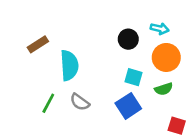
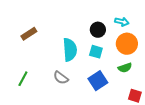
cyan semicircle: (69, 65) -> (70, 50), moved
cyan square: (133, 77) -> (96, 52), moved
green line: (48, 103) -> (23, 79), moved

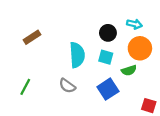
green semicircle: (125, 68) -> (129, 70), moved

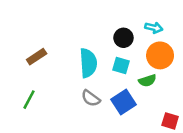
brown rectangle: (32, 37) -> (37, 57), moved
gray semicircle: (67, 86) -> (91, 98), moved

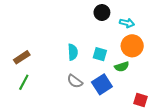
black circle: (123, 38) -> (102, 13), moved
brown rectangle: (37, 57) -> (22, 57), moved
cyan semicircle: (88, 63) -> (73, 52), size x0.7

